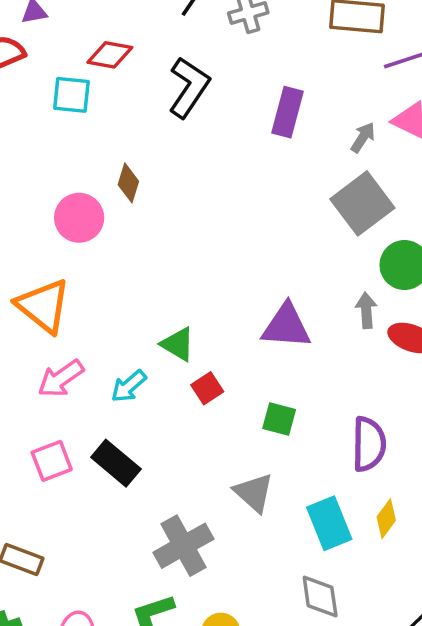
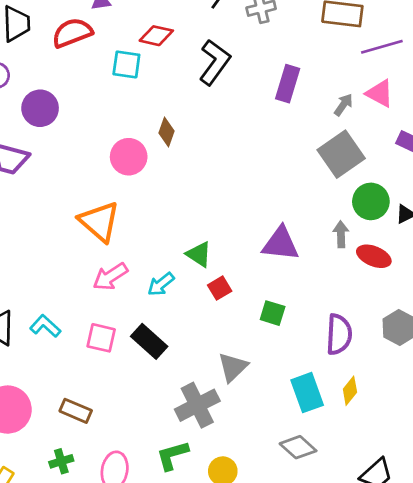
pink square: (52, 461) -> (101, 338), turned 32
gray triangle: (254, 493) -> (233, 367), moved, turned 32
gray diamond: (320, 597) -> (298, 447), turned -42

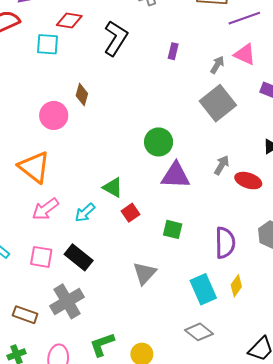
purple rectangle: (288, 84) -> (173, 51), size x0.6
green circle: (371, 201) -> (159, 142), moved
gray arrow: (341, 234) -> (222, 165), turned 36
gray cross: (197, 405) -> (67, 301), moved

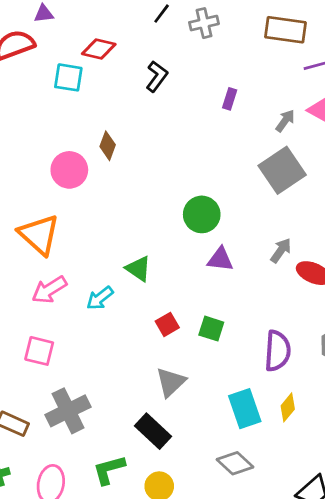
black L-shape: (116, 38) -> (157, 76), size x0.7
purple triangle: (176, 175) -> (220, 259), size x0.7
red square: (131, 213) -> (167, 324), moved
black rectangle: (79, 257) -> (153, 431), moved

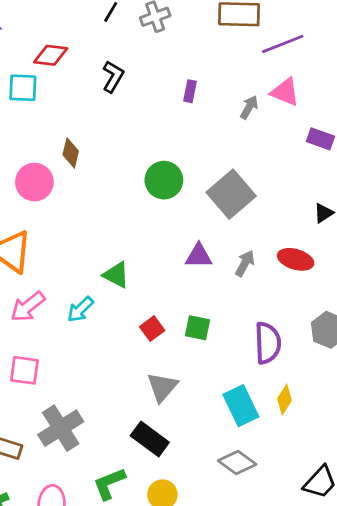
gray square: (282, 170) -> (231, 194), moved
green circle: (202, 214) -> (164, 180), moved
gray arrow: (281, 251) -> (245, 263), moved

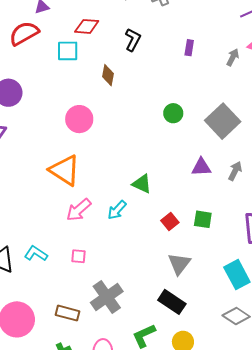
brown diamond: (71, 153) -> (108, 75), moved
green circle: (164, 180) -> (173, 113), size x0.7
pink square: (24, 370) -> (78, 256), size x0.7

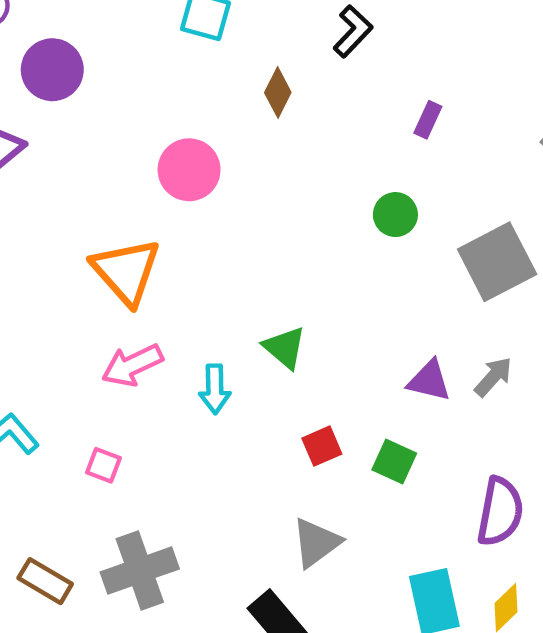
purple rectangle: (189, 48) -> (428, 120), moved
purple triangle: (201, 167) -> (429, 381), moved
cyan arrow: (117, 210) -> (215, 389), turned -60

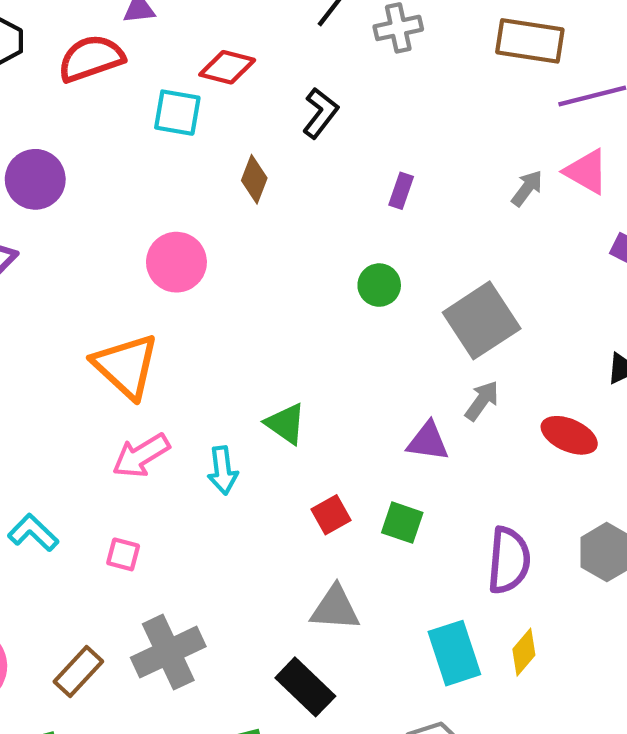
gray arrow: (493, 377) -> (482, 401), moved
gray triangle: (316, 543) -> (335, 608), turned 46
brown rectangle: (45, 581) -> (78, 672), turned -72

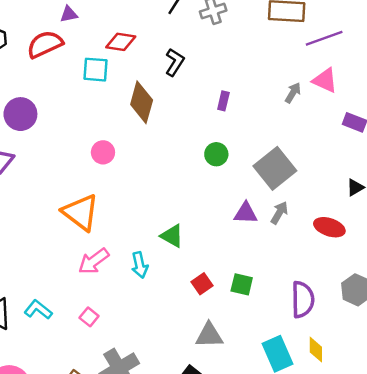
brown diamond: (254, 179) -> (142, 102), size x1.6
pink circle: (176, 262) -> (103, 152), size x0.7
purple triangle: (428, 441) -> (246, 213), moved
pink square: (123, 554) -> (89, 317), turned 30
yellow diamond: (524, 652) -> (316, 350), turned -35

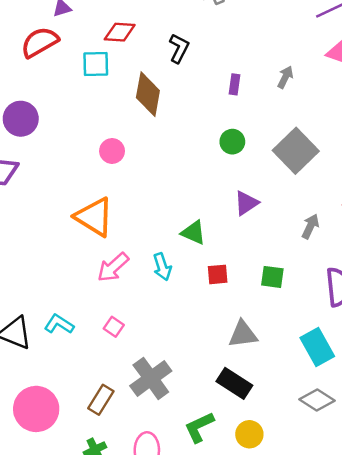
gray arrow: (293, 93) -> (285, 77), moved
purple triangle: (246, 213) -> (246, 203), moved, turned -30
gray arrow: (279, 213) -> (310, 226), moved
red square: (202, 284) -> (218, 274), moved, turned 35

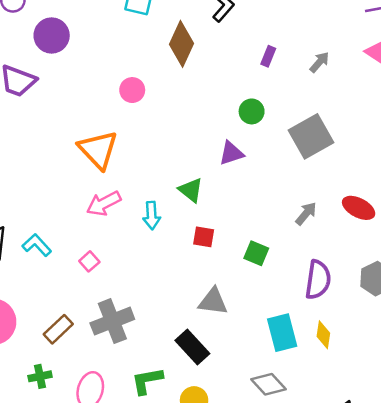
purple triangle: (246, 203) -> (231, 153), moved

